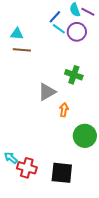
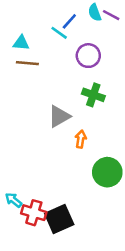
cyan line: (59, 29) -> (59, 33), moved
purple circle: (77, 32) -> (88, 56), moved
black square: (62, 173) -> (59, 219), moved, turned -30

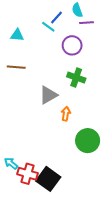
purple line: (111, 15) -> (87, 23), moved, turned -32
brown line: (27, 63) -> (16, 67), moved
black square: (59, 219) -> (48, 179), turned -30

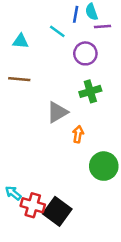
blue line: (57, 17) -> (76, 14), moved, turned -32
green cross: (76, 77) -> (90, 91), turned -36

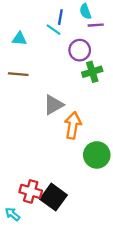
blue line: (76, 14) -> (60, 17), moved
green cross: (90, 91) -> (92, 72), moved
orange arrow: (78, 134) -> (73, 125), size x1.6
cyan arrow: (13, 193) -> (12, 214), moved

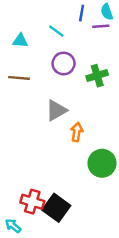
cyan semicircle: (85, 11) -> (107, 12), moved
blue line: (60, 17) -> (82, 13), moved
purple circle: (80, 50) -> (64, 64), moved
orange arrow: (73, 125) -> (77, 132), size x0.7

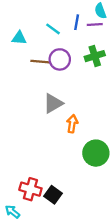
blue line: (82, 13) -> (77, 22), moved
green cross: (97, 76) -> (95, 56), moved
brown line: (19, 78) -> (41, 62), moved
black square: (56, 208) -> (53, 195), size x0.7

